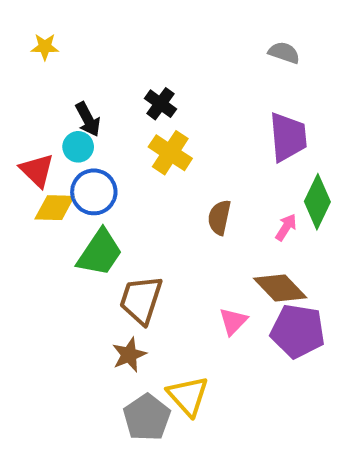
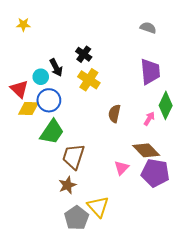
black arrow: (88, 119) -> (56, 68), moved

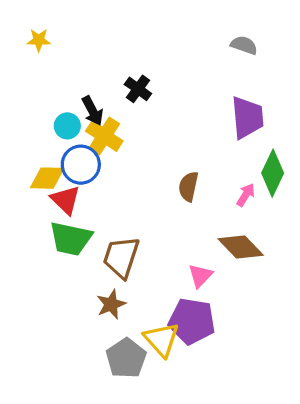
yellow cross: (89, 80) -> (104, 136), moved
red triangle: (19, 89) -> (66, 200), moved
green trapezoid: (52, 132) -> (71, 239), moved, turned 68
purple pentagon: (155, 173) -> (192, 321), moved

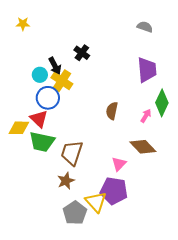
yellow diamond: (47, 178) -> (19, 128), moved

